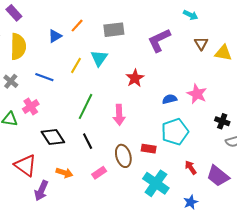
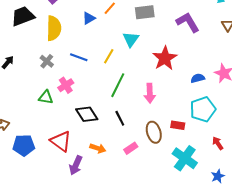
purple L-shape: (159, 40) -> (188, 22), turned 85
yellow line: (76, 65) -> (109, 56), moved
red star: (135, 78) -> (165, 58), size x1.4

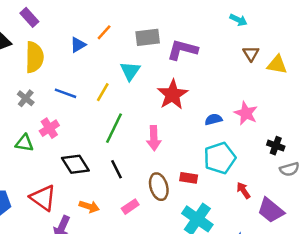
purple L-shape: (188, 22) -> (182, 50), moved, turned -45
red arrow: (218, 143) -> (243, 190), moved

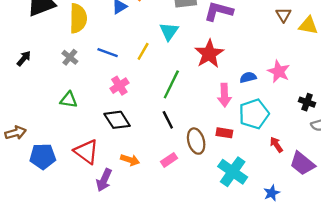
pink cross: (49, 128) -> (119, 86), moved
green line: (114, 128) -> (171, 84), moved
pink arrow: (154, 138) -> (224, 95), moved
black line: (116, 169) -> (168, 120), moved

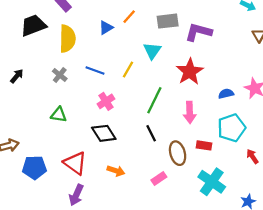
pink arrow: (224, 95) -> (190, 112), moved
pink rectangle: (169, 160) -> (159, 178), moved
purple arrow: (104, 180) -> (76, 195), moved

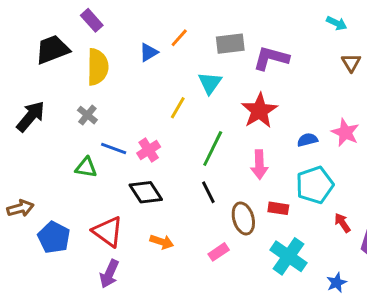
blue line: (95, 71) -> (114, 149), moved
black arrow: (17, 76) -> (31, 116), size x1.6
blue pentagon: (34, 167) -> (54, 237), turned 30

